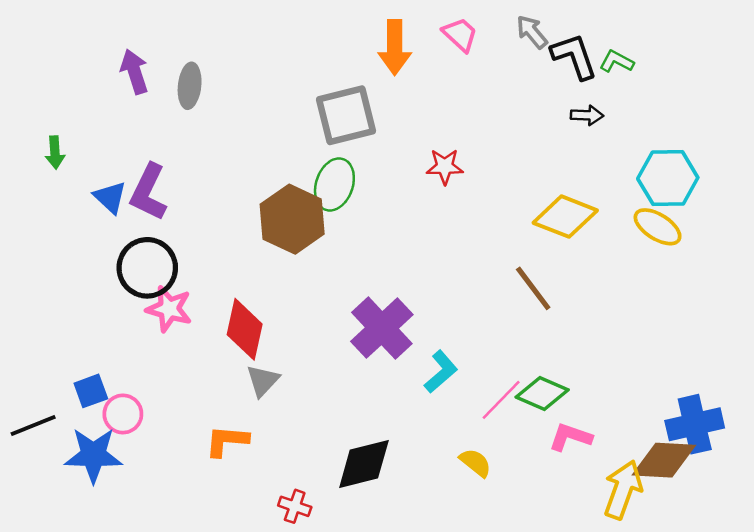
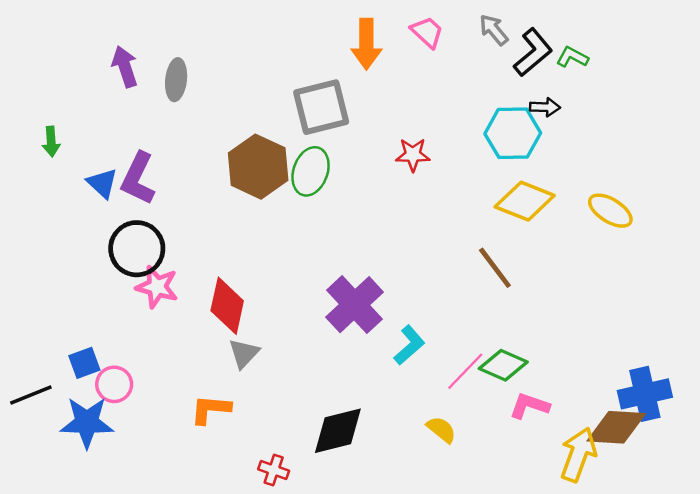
black L-shape: (574, 56) -> (533, 52), turned 69
cyan hexagon: (668, 178) -> (513, 133), moved
brown hexagon: (292, 219) -> (258, 167), moved

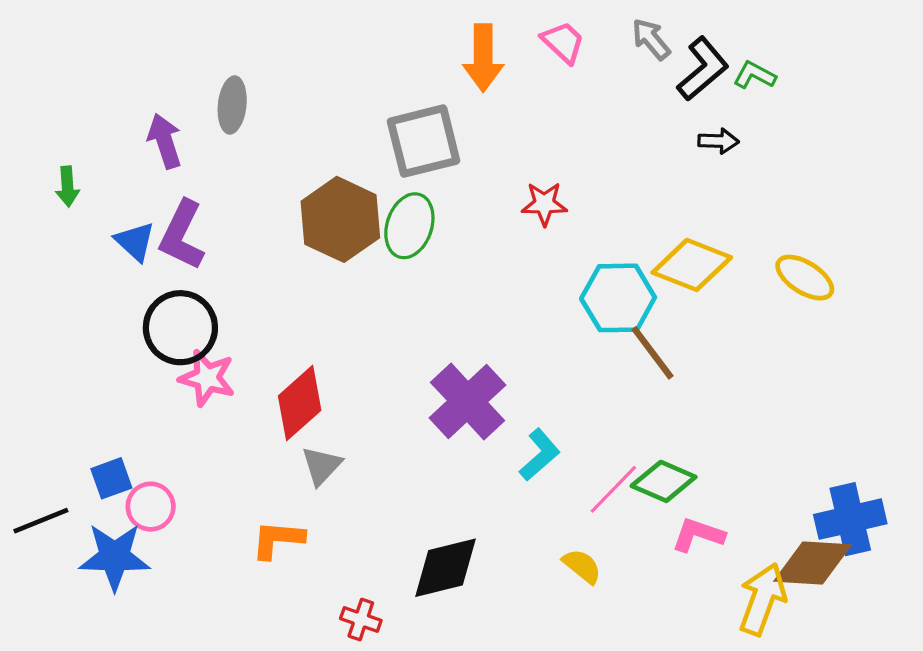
purple arrow: (125, 67) -> (165, 141), moved
cyan hexagon: (513, 133) -> (618, 298), moved
red diamond: (227, 306) -> (300, 403), turned 36

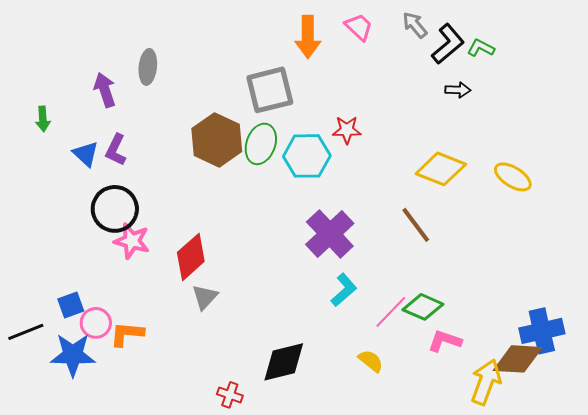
purple L-shape: (182, 235) -> (116, 150), size x0.7
cyan hexagon: (618, 298) -> (307, 156), moved
purple cross: (467, 401) -> (330, 234), moved
orange L-shape: (278, 540) -> (127, 334), moved

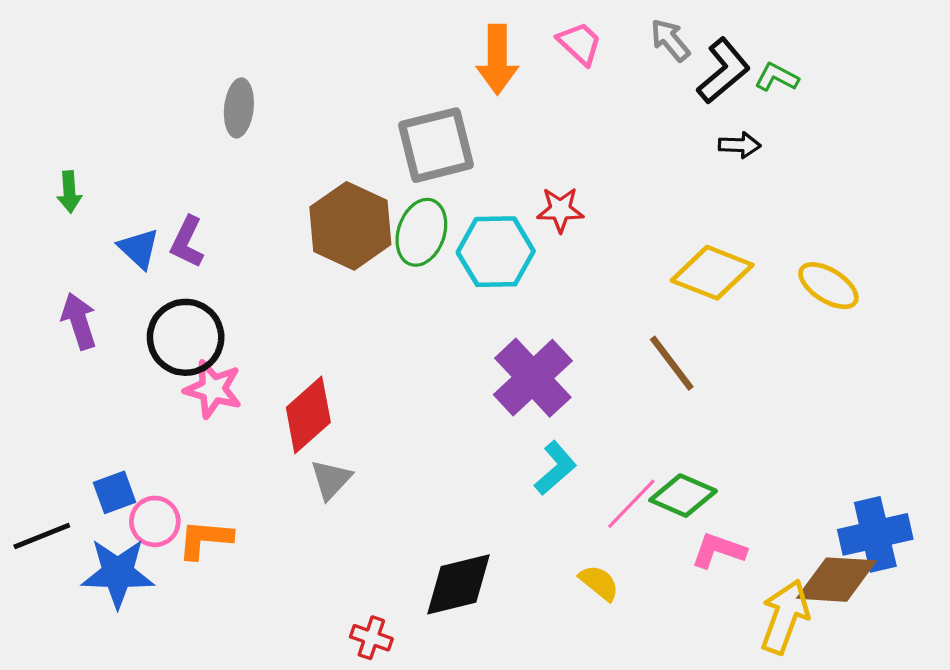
purple arrow: (105, 90) -> (79, 321), moved

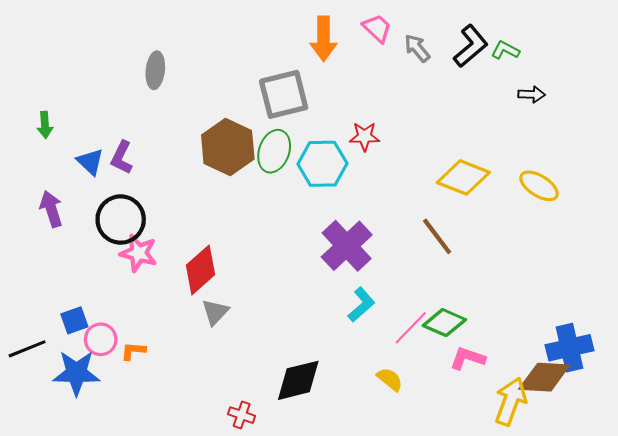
gray arrow: (670, 40) -> (417, 48), moved
black arrow: (740, 145) -> (532, 94), moved
orange L-shape: (205, 539) -> (133, 351), size x0.7

